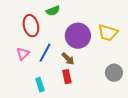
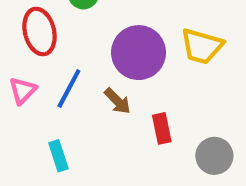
gray circle: (114, 73) -> (214, 156), moved
red rectangle: (67, 77) -> (162, 128), moved

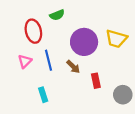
blue line: (69, 88) -> (48, 60), turned -42

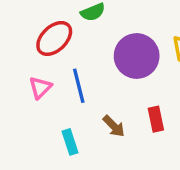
red ellipse: (33, 31) -> (54, 38), turned 60
brown arrow: (73, 67) -> (114, 126), moved

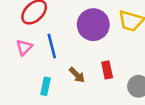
cyan rectangle: (70, 142) -> (45, 86), turned 30

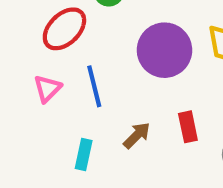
brown arrow: (77, 75) -> (137, 135), turned -90

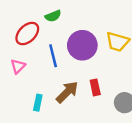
blue line: (94, 86) -> (53, 56), moved
brown arrow: (137, 135) -> (67, 92), size x1.5

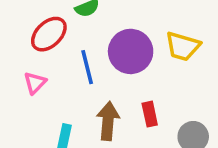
brown arrow: (67, 92) -> (108, 121), turned -40

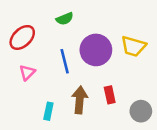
red ellipse: (49, 34) -> (22, 37), moved

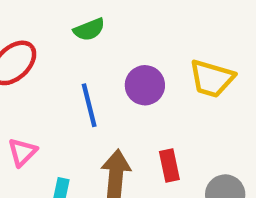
purple circle: (96, 50) -> (145, 85), size x0.7
pink triangle: (27, 72) -> (22, 152), moved

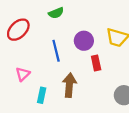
red rectangle: (169, 166) -> (96, 63), moved

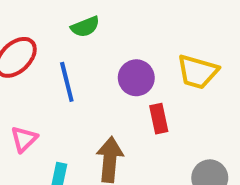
blue line: (56, 51) -> (67, 82), moved

